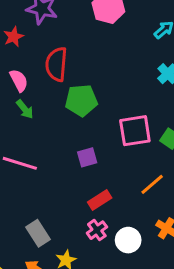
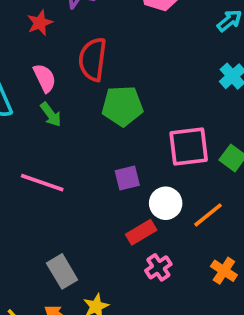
pink cross: (97, 230) -> (158, 267), moved
white circle: (128, 240) -> (166, 203), moved

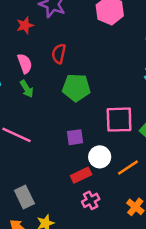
red semicircle: (93, 59) -> (59, 54), size x0.7

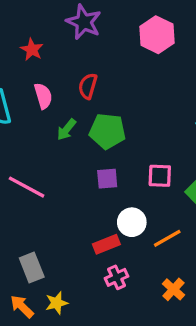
red star: (25, 25) -> (32, 50), moved, turned -30
green arrow: (27, 89) -> (66, 130), moved, turned 66
pink square: (119, 120) -> (160, 176), size x0.7
purple square: (75, 137) -> (107, 179), moved

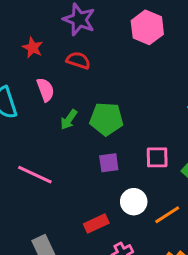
red semicircle: (88, 86) -> (78, 60), moved, turned 95
red rectangle: (106, 244) -> (96, 223), moved

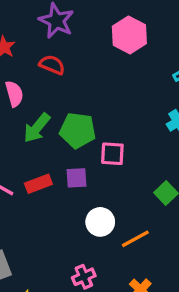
green arrow: (69, 120) -> (37, 128), size x1.4
pink square: (157, 157) -> (112, 154), moved
red rectangle: (96, 223) -> (38, 184), moved

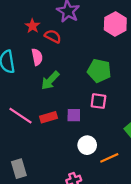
red semicircle: (52, 65) -> (53, 36), moved
green pentagon: (78, 130) -> (99, 71), moved

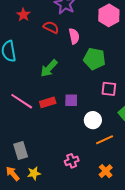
red star: (32, 26) -> (23, 15), moved
pink semicircle: (37, 57) -> (74, 36), moved
pink square: (98, 101) -> (109, 89), moved
white circle: (87, 145) -> (93, 120), moved

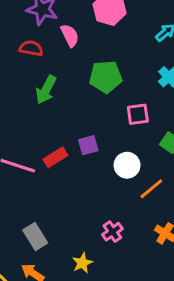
pink semicircle: (74, 36) -> (70, 35), moved
green arrow: (49, 68) -> (46, 90), moved
yellow star: (34, 173) -> (82, 263), moved

